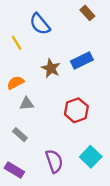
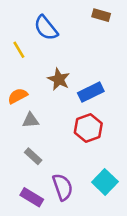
brown rectangle: (87, 13) -> (101, 15), turned -32
blue rectangle: (82, 60) -> (91, 92), moved
gray rectangle: (20, 135) -> (33, 156), moved
purple rectangle: (14, 170) -> (32, 197), moved

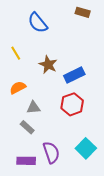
yellow line: (19, 50) -> (16, 53), moved
orange semicircle: (18, 96) -> (18, 88), moved
gray triangle: (30, 120) -> (33, 107), moved
purple rectangle: (32, 197) -> (26, 161), turned -30

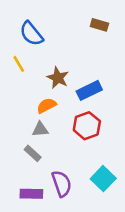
brown rectangle: (83, 12) -> (99, 25), moved
blue semicircle: (38, 23) -> (31, 34), moved
orange semicircle: (18, 88) -> (46, 106), moved

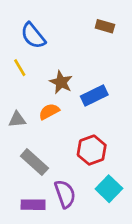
red hexagon: (87, 126) -> (92, 150), moved
gray triangle: (40, 129) -> (17, 119), moved
gray rectangle: (33, 153) -> (34, 162), size x1.5

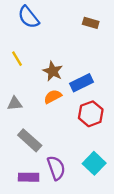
blue semicircle: (33, 36) -> (29, 17), moved
orange semicircle: (49, 111) -> (53, 97), moved
red hexagon: (92, 150) -> (91, 114), moved

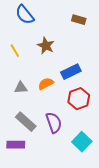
brown star: (53, 71) -> (46, 46), moved
gray triangle: (15, 103) -> (21, 88), moved
purple semicircle: (56, 168) -> (54, 123), moved
purple rectangle: (29, 177) -> (16, 145), moved

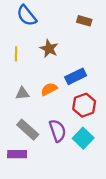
yellow line: (15, 51) -> (16, 54), turned 32
cyan square: (82, 142) -> (83, 138), moved

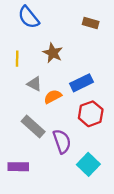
gray triangle: (22, 93) -> (34, 84), moved, turned 32
gray rectangle: (28, 130) -> (33, 126), moved
cyan square: (83, 138) -> (88, 164), moved

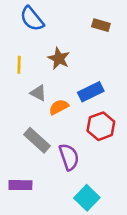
cyan square: (88, 164) -> (87, 198), moved

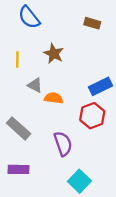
blue rectangle: (91, 92) -> (100, 86), moved
orange semicircle: (59, 107) -> (54, 98), turned 36
gray rectangle: (37, 140) -> (19, 128), moved

